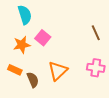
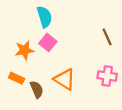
cyan semicircle: (25, 15) -> (45, 17), moved
orange triangle: (58, 71) -> (65, 79), turned -45

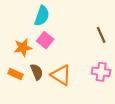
cyan semicircle: (45, 17) -> (42, 16), turned 36
brown semicircle: (37, 89) -> (37, 72), moved

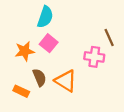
pink cross: (101, 72) -> (94, 57), moved
orange rectangle: (15, 74) -> (21, 91), moved

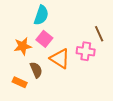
orange triangle: (66, 81) -> (60, 59), moved

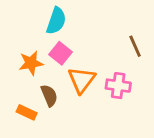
pink cross: (86, 51) -> (118, 86), moved
orange triangle: (60, 59) -> (82, 80), turned 35

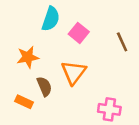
pink square: (60, 53) -> (79, 33), moved
pink cross: (118, 86) -> (109, 109), moved

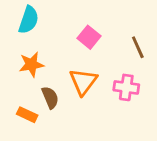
cyan semicircle: (51, 19) -> (29, 20), moved
pink cross: (109, 109) -> (126, 87), moved

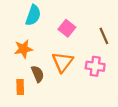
cyan semicircle: (29, 20) -> (33, 15), moved
orange rectangle: (27, 115) -> (20, 87), turned 64

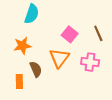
pink square: (67, 28) -> (70, 34), moved

